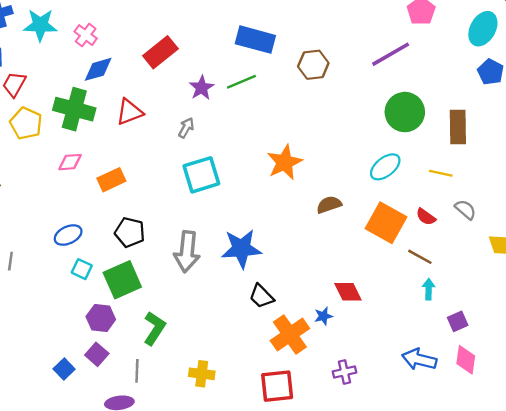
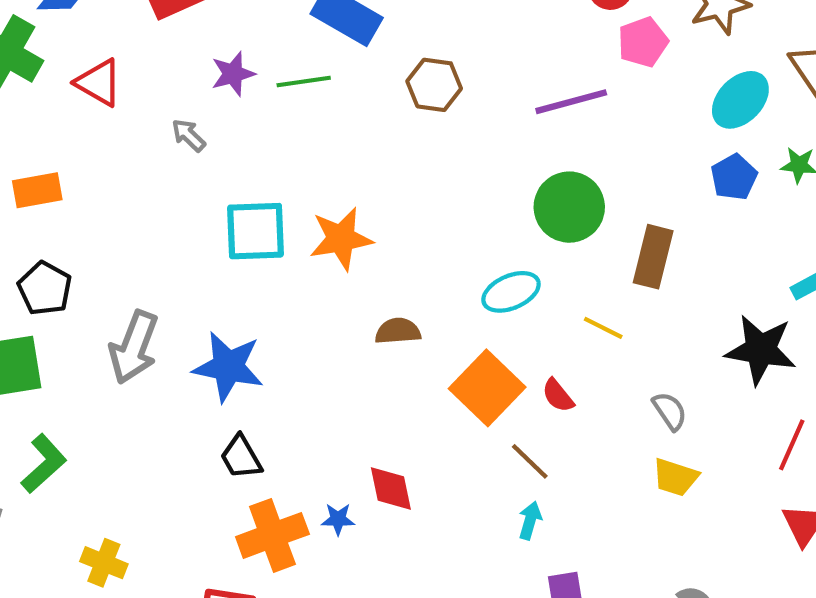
red triangle: (129, 112) -> (99, 83), turned 36
gray arrow: (186, 128) -> (189, 135), turned -90
cyan square: (201, 175) -> (255, 231), moved
gray semicircle: (465, 210) -> (670, 411), moved

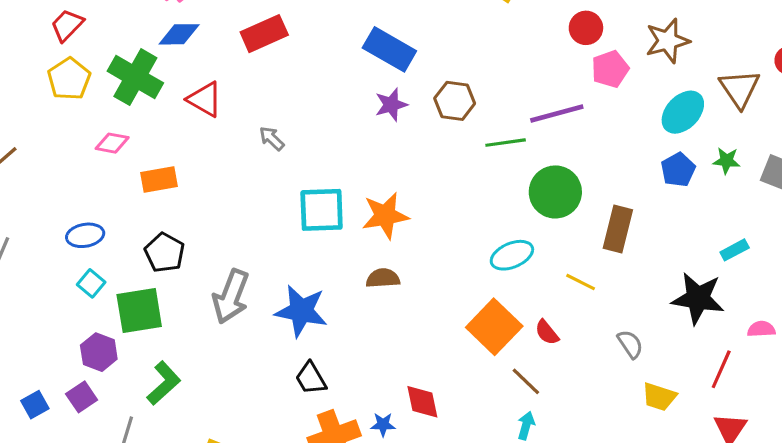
purple star: (233, 74) -> (391, 105), moved
green line: (304, 82) -> (506, 143), moved
brown semicircle: (398, 331) -> (383, 278), moved
yellow trapezoid: (675, 477) -> (659, 397), moved

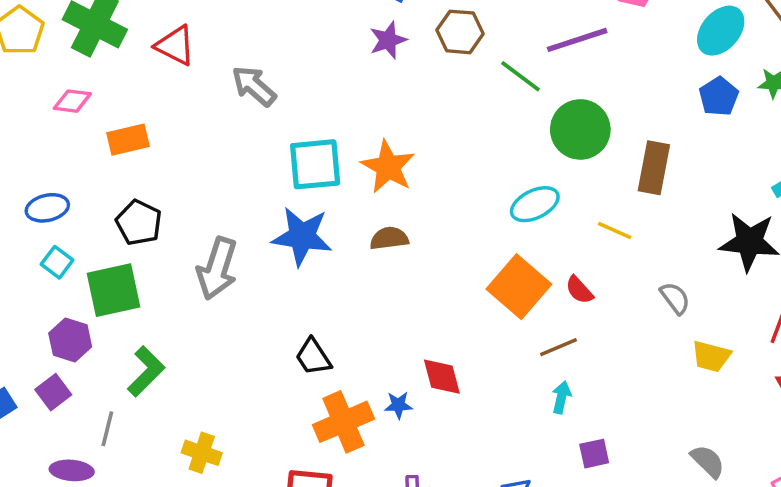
gray arrow: (272, 138) -> (254, 86), size x1.5
green line: (506, 143) -> (521, 76), turned 48
orange star: (385, 216) -> (388, 167), turned -30
blue star: (301, 311) -> (302, 236), moved
brown line: (526, 381) -> (558, 347), turned -64

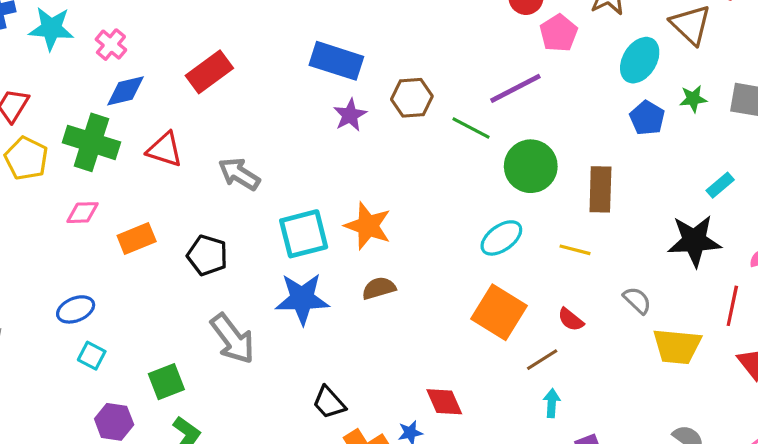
black pentagon: (139, 223) -> (207, 255), moved
gray arrow: (217, 268) -> (233, 339), turned -46
green square: (114, 290) -> (166, 382), moved, size x0.7
red semicircle: (579, 290) -> (571, 320), moved
yellow trapezoid: (711, 356) -> (677, 346), size x1.4

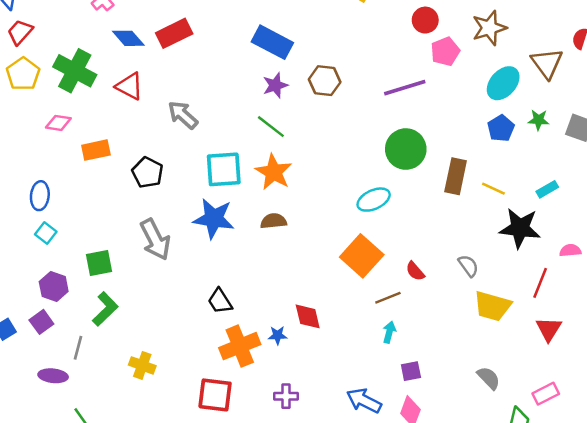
blue diamond: (125, 91) -> (128, 38), moved, turned 52
green line: (471, 128) -> (271, 127), moved
yellow line: (575, 250) -> (493, 189), moved
blue ellipse: (76, 309) -> (40, 196), turned -72

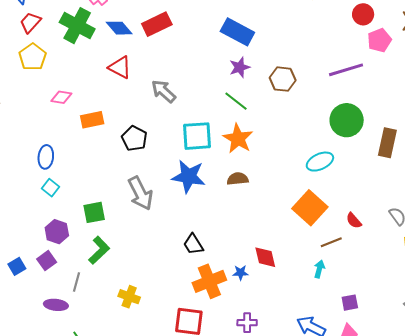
green cross: (75, 71) -> (77, 26), moved
brown hexagon: (325, 81) -> (283, 79), moved
cyan arrow: (389, 332) -> (319, 269), moved

